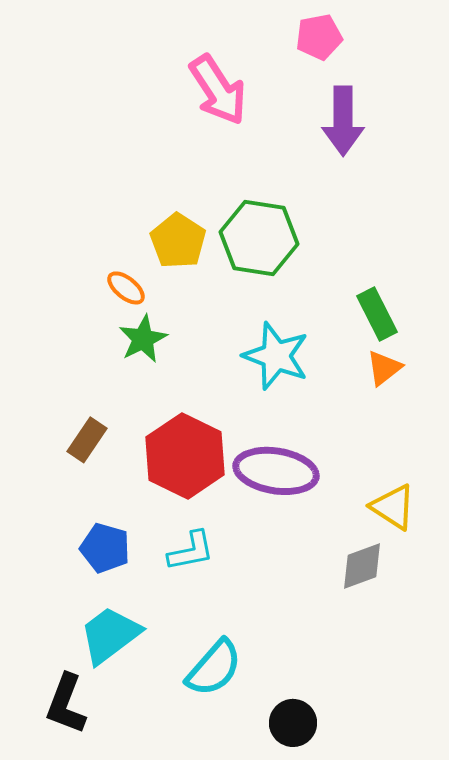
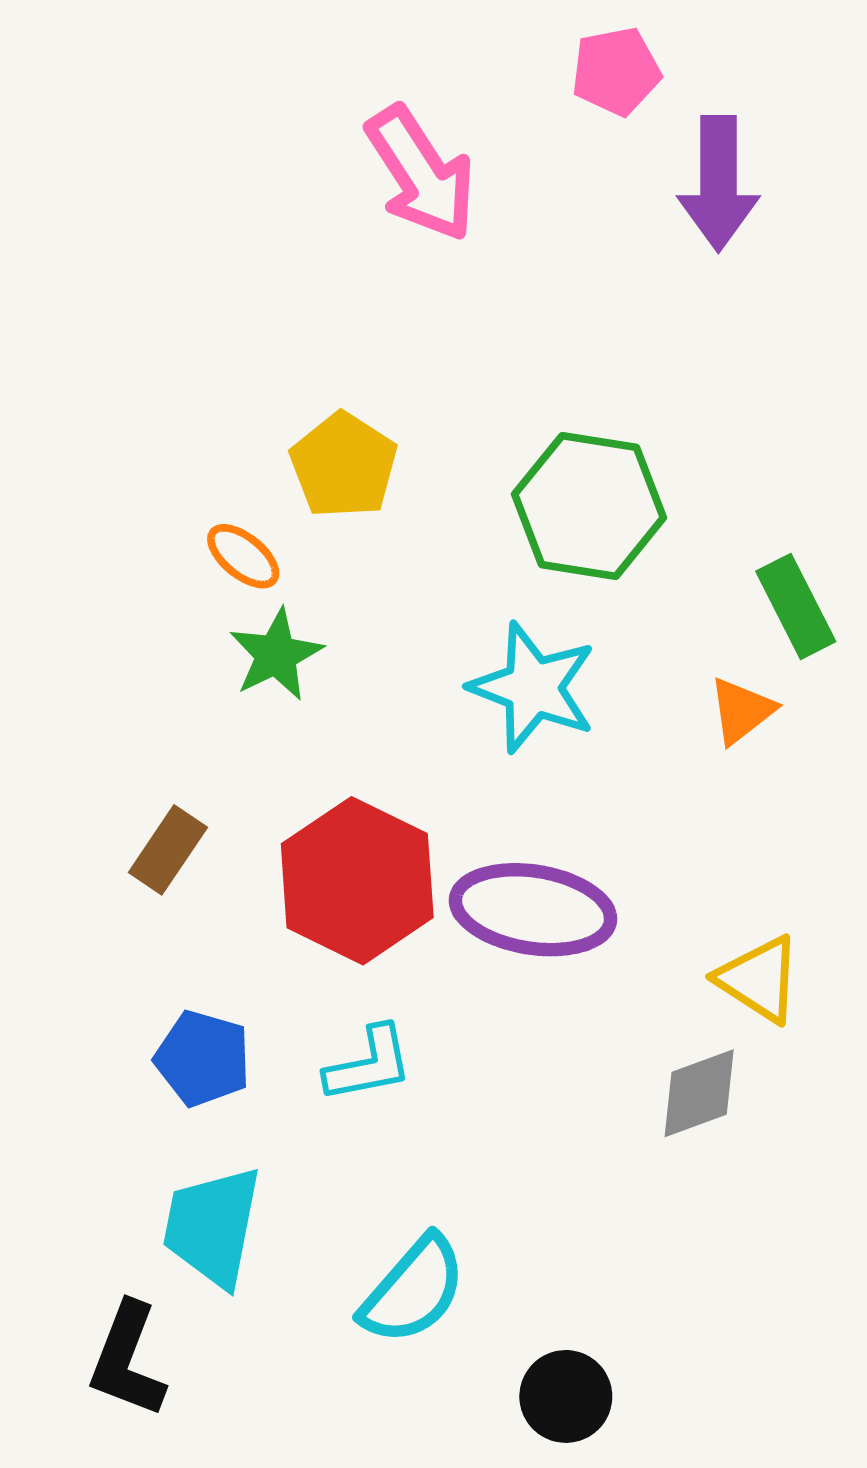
purple arrow: (343, 121) -> (718, 183), moved
green hexagon: (259, 238) -> (589, 506), moved
green rectangle: (377, 314) -> (796, 606), moved
cyan trapezoid: (110, 635) -> (212, 1226), turned -42

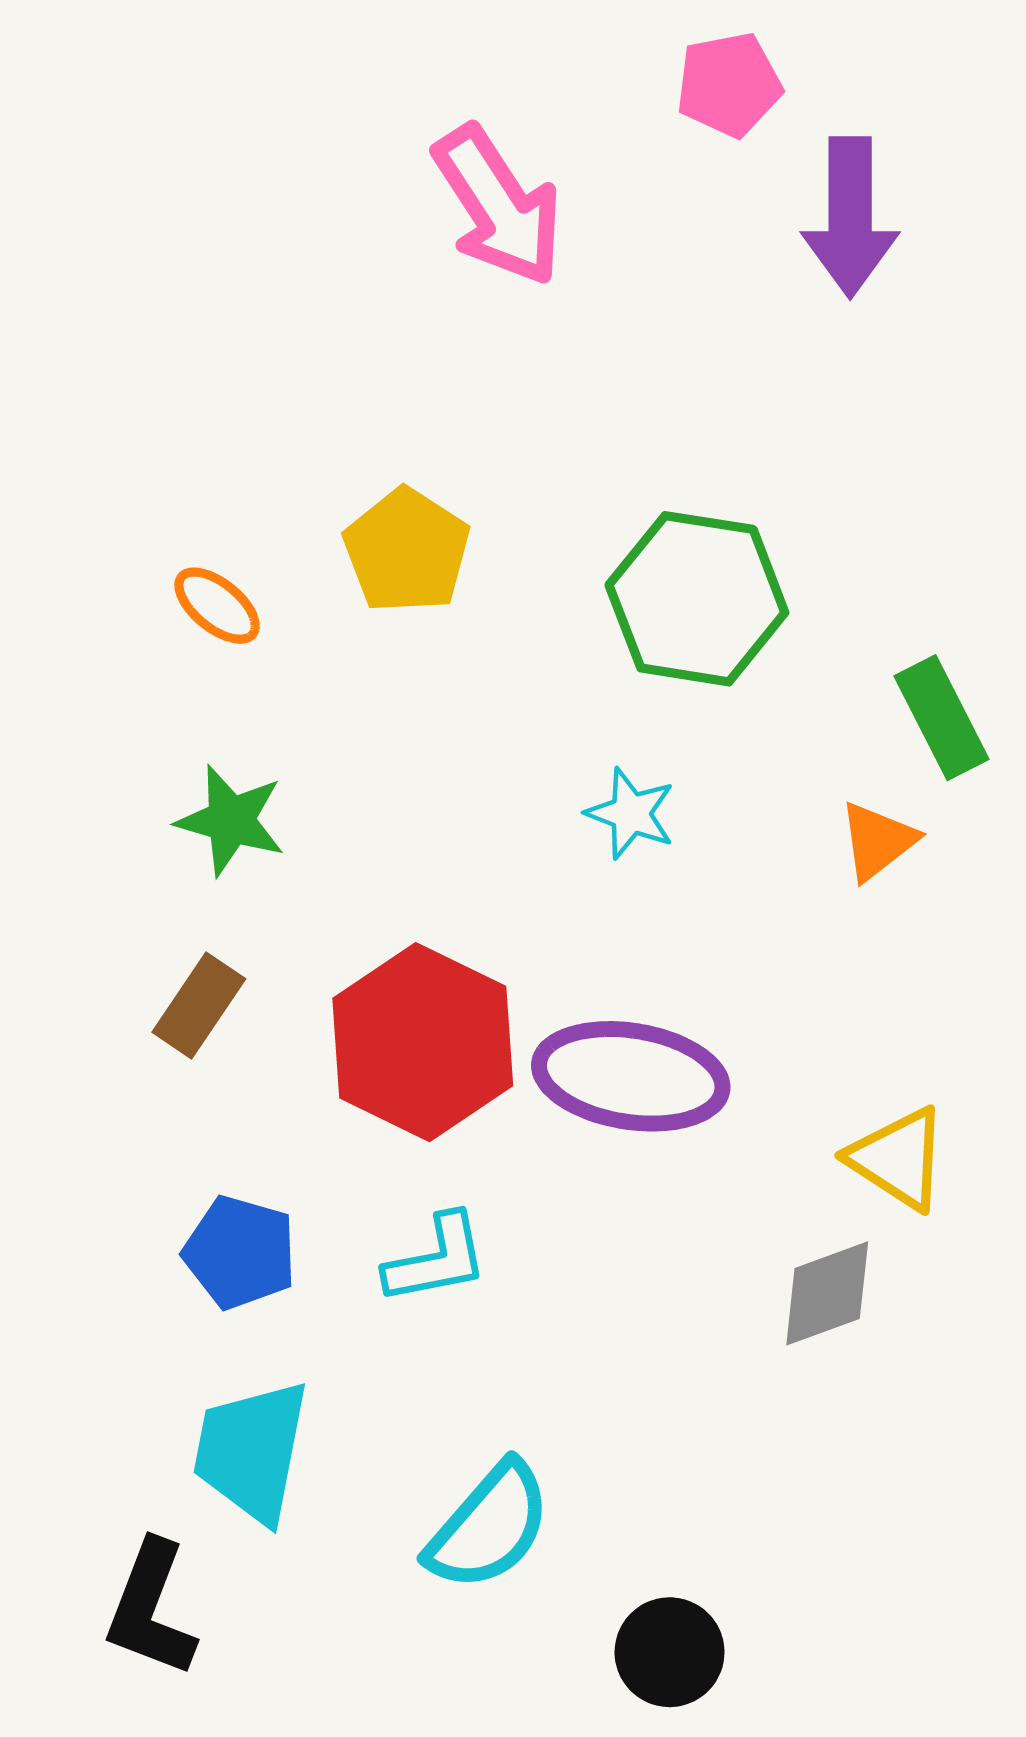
orange ellipse: (243, 556) -> (217, 606), moved
green star: (276, 655) -> (231, 820), moved, turned -30
cyan star: (533, 688) -> (631, 814), size x0.6

